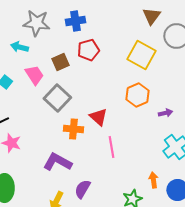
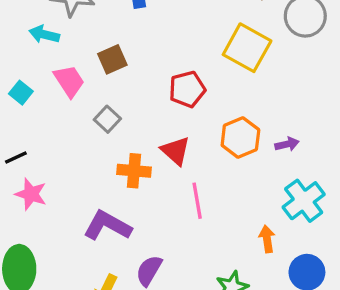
red pentagon: (88, 50) -> (187, 89), moved
orange hexagon: (137, 95) -> (240, 137), moved
gray square: (57, 98) -> (107, 119), size x0.6
orange arrow: (153, 180) -> (267, 239), moved

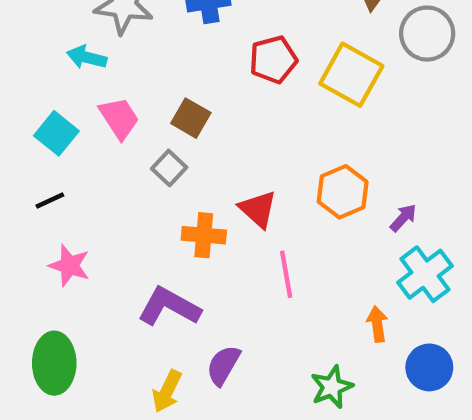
brown square: (112, 59) -> (191, 118), moved, turned -36
red pentagon: (187, 89) -> (273, 60), moved
cyan square: (21, 93) -> (56, 133), size x1.4
purple arrow: (287, 144) -> (403, 218), moved, turned -35
black line: (16, 157) -> (50, 200), moved

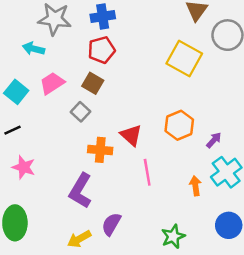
red pentagon: (273, 60) -> (101, 50), moved
pink trapezoid: (119, 118) -> (52, 83), turned -90
purple L-shape: (169, 307) -> (80, 191), turned -88
orange arrow: (377, 324) -> (195, 186), moved
yellow arrow: (167, 391) -> (79, 239), turned 35

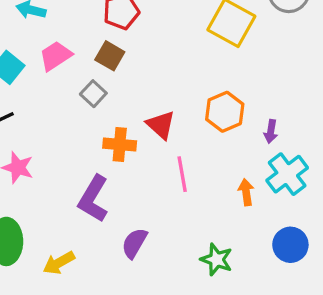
purple arrow: (214, 140) -> (271, 131), turned 147
green star: (173, 236) -> (217, 260), turned -30
yellow arrow: (79, 239) -> (59, 263), moved

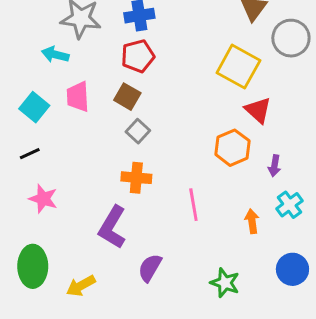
pink trapezoid: (56, 56) -> (78, 97), turned -60
gray square: (93, 94) -> (138, 131), moved
red triangle: (161, 125) -> (258, 110), moved
cyan cross: (287, 174) -> (289, 205), size x0.7

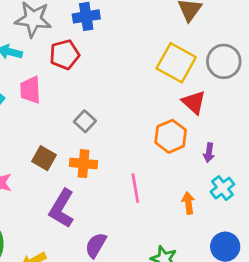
gray circle: (291, 38) -> (224, 61), moved
red pentagon: (138, 56) -> (64, 55), moved
brown square: (127, 97) -> (44, 158), moved

